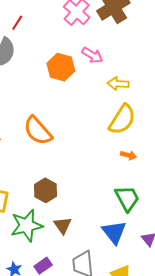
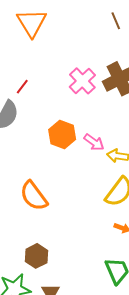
pink arrow: (92, 55) -> (94, 142), moved

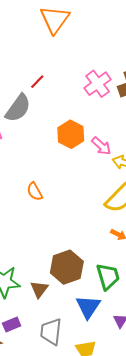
orange semicircle: (34, 196) -> (35, 192), size x0.6
brown hexagon: (36, 256) -> (67, 267), moved, size x1.4

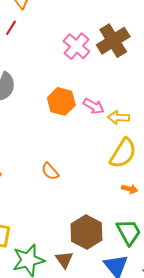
red line: (37, 82) -> (11, 28), moved
orange semicircle: (35, 192) -> (50, 171), moved

